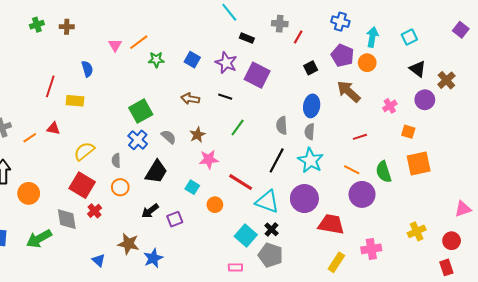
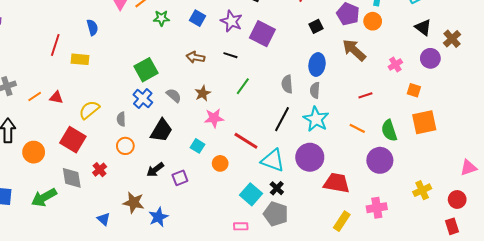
red triangle: (53, 129) -> (56, 97), moved
red square: (82, 185) -> (73, 140), moved
purple circle: (362, 194) -> (380, 160), moved

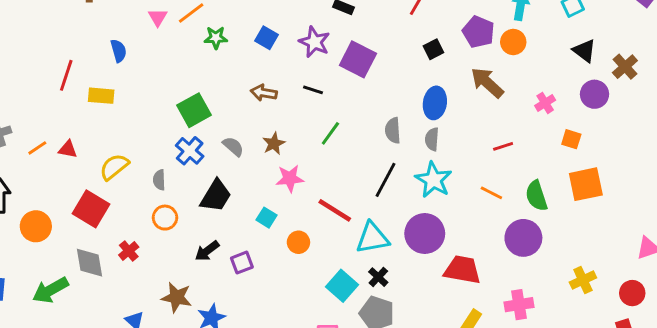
cyan triangle: (273, 160) -> (372, 238), turned -30

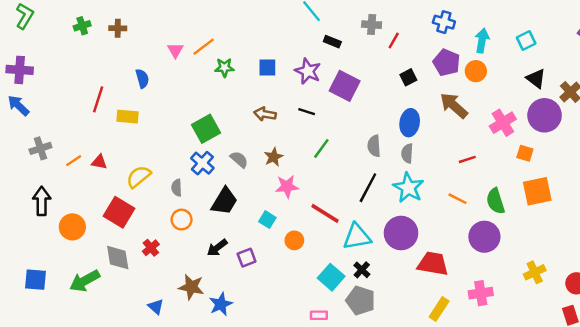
blue square: (267, 38) -> (267, 67), turned -30
purple circle: (595, 94) -> (545, 115), size x1.4
pink cross: (545, 103) -> (503, 123), size x1.5

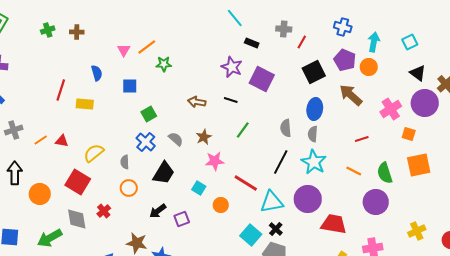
blue square: (267, 67) -> (130, 86), moved
black square: (408, 77) -> (314, 72), size x1.6
green square: (206, 129) -> (149, 114), size x0.7

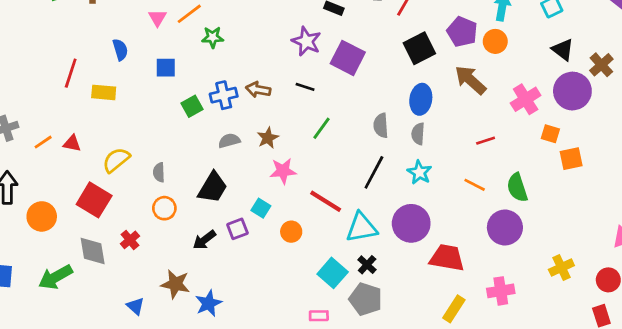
gray semicircle: (176, 139) -> (229, 141), turned -56
blue cross: (146, 142) -> (224, 95), moved, turned 36
cyan star: (314, 162) -> (419, 172), size x0.7
orange square: (419, 165) -> (571, 159), moved, size x0.7
purple square: (182, 219) -> (237, 229), moved

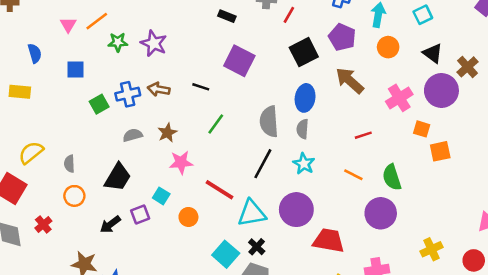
purple star: (306, 41) -> (154, 43), moved
orange circle: (495, 41) -> (388, 47), moved
gray semicircle: (381, 125) -> (269, 122), size x1.4

